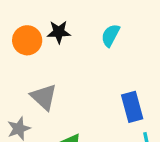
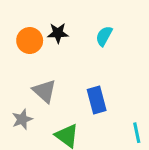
blue rectangle: (132, 107) -> (97, 100), moved

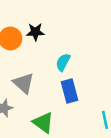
cyan semicircle: (104, 36) -> (63, 62), moved

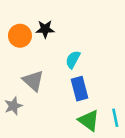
green triangle: (43, 123) -> (89, 120), moved

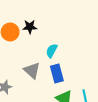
gray triangle: (33, 81) -> (32, 70), moved

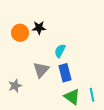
gray triangle: (32, 70) -> (41, 70), turned 30

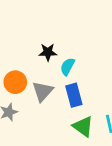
black star: (39, 28) -> (48, 52), moved
orange circle: (20, 33) -> (15, 82), moved

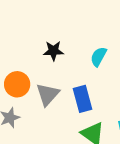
cyan semicircle: (67, 66) -> (98, 57), moved

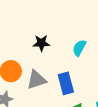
gray triangle: (48, 94) -> (36, 80), turned 30

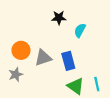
black star: (41, 43) -> (59, 18), moved

